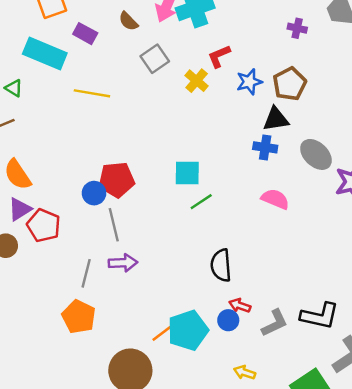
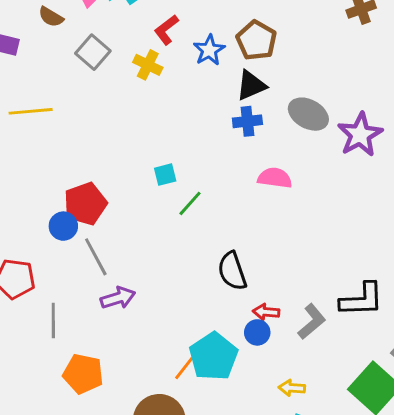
cyan square: (187, 173) -> (165, 175), size x0.7
gray line: (86, 273) -> (53, 320), moved

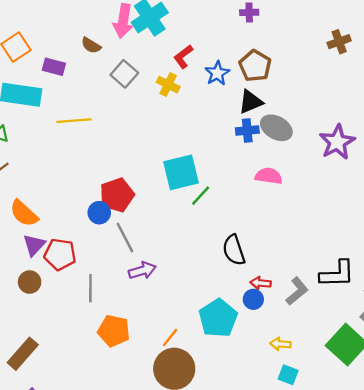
gray ellipse: (308, 114) -> (276, 128), moved
cyan square: (165, 175) -> (181, 172), size x2.0
orange line: (184, 368) -> (170, 337), moved

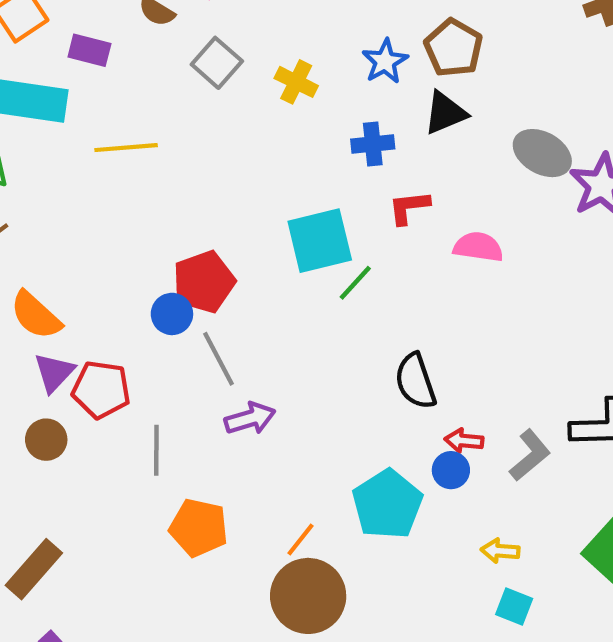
red L-shape: (183, 57) -> (409, 207), moved, turned 30
gray ellipse: (276, 128) -> (542, 153), moved
blue cross: (247, 130) -> (373, 144), moved

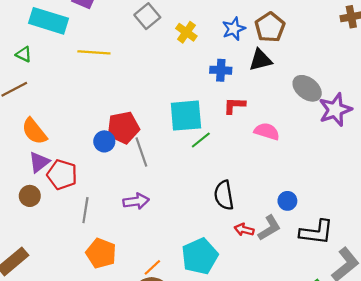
gray line: (219, 359) -> (141, 152), moved
gray L-shape: (530, 455) -> (269, 228), moved
blue circle: (451, 470) -> (287, 201), moved

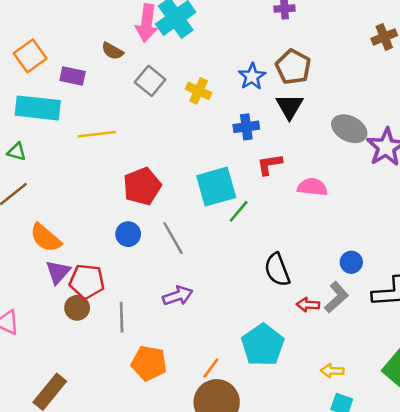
black triangle: (260, 60) -> (290, 106), turned -35
red pentagon: (123, 128) -> (142, 186), moved
brown circle: (30, 196) -> (77, 308), moved

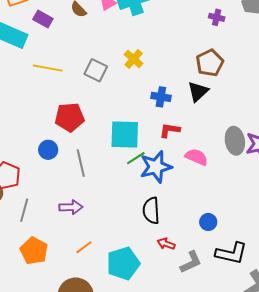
blue star: (252, 76) -> (156, 167), moved, size x1.5
gray square: (150, 81) -> (96, 70), moved, turned -30
gray ellipse: (349, 129) -> (235, 141), moved, turned 36
gray L-shape: (336, 297) -> (191, 262), moved
orange line: (211, 368) -> (84, 247), moved

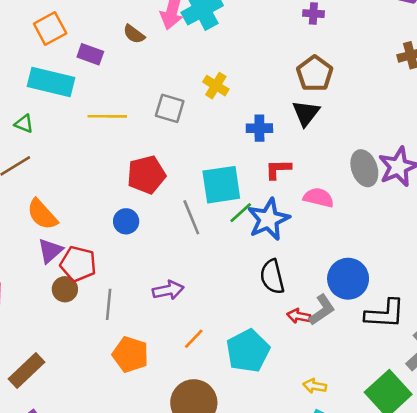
gray line: (81, 163) -> (191, 217), moved
blue circle: (208, 222) -> (348, 279), size x1.8
gray L-shape: (191, 262) -> (322, 310), moved

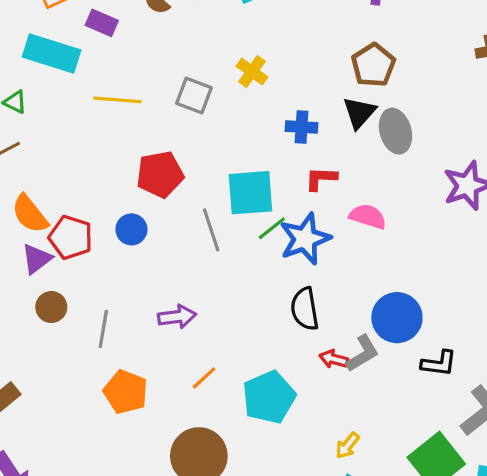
gray ellipse: (364, 168) -> (395, 131), moved
red pentagon: (78, 264) -> (71, 237), moved
black L-shape: (385, 314) -> (439, 363), size x0.7
yellow arrow: (315, 386) -> (347, 445), turned -65

